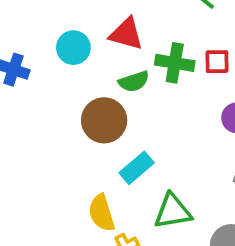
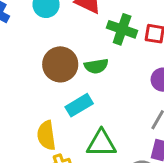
green semicircle: (134, 81) -> (96, 66), moved

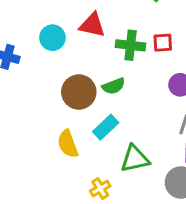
yellow semicircle: (46, 135) -> (68, 144), moved

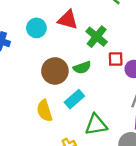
red square: (163, 43) -> (116, 59), moved
green cross: (131, 45) -> (97, 37), turned 30

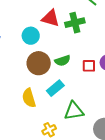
cyan circle: (36, 28) -> (31, 36), moved
green cross: (97, 37) -> (75, 23), moved, turned 36
red square: (116, 59) -> (89, 66), moved

